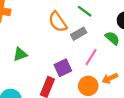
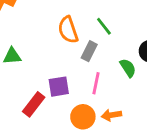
gray rectangle: (79, 34) -> (89, 51), turned -49
pink line: (91, 57) -> (96, 83), turned -36

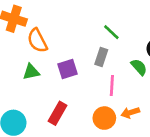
orange semicircle: (68, 30) -> (37, 41), moved
purple square: (59, 87) -> (68, 69), moved

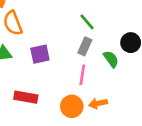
gray rectangle: (101, 57) -> (85, 46), moved
red rectangle: (57, 113) -> (26, 97), turned 65

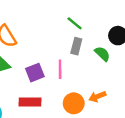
purple square: (40, 54) -> (35, 73), moved
pink line: (82, 75) -> (60, 69), moved

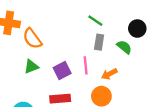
orange arrow: (97, 97) -> (109, 74), moved

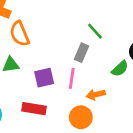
gray rectangle: (99, 42) -> (81, 53), moved
green semicircle: (124, 47) -> (120, 69), turned 84

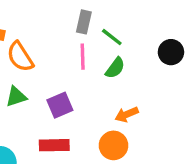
gray rectangle: (81, 53) -> (84, 22), moved
green semicircle: (120, 69) -> (115, 68), moved
pink line: (72, 78) -> (83, 57), moved

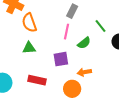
green line: (112, 37) -> (100, 26), moved
green triangle: (16, 97) -> (29, 48), moved
purple square: (60, 105) -> (61, 59), moved

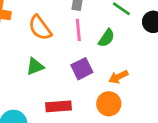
orange semicircle: (29, 23) -> (40, 28), moved

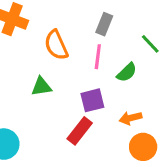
orange circle: (109, 104) -> (143, 147), moved
red rectangle: (58, 106) -> (80, 131), moved, turned -60

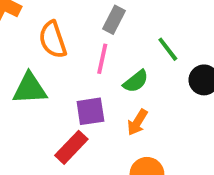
green triangle: (41, 87) -> (30, 89), size x1.4
orange arrow: (131, 118) -> (137, 122), moved, turned -50

